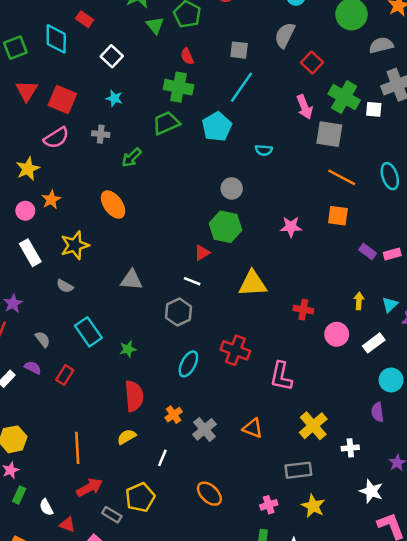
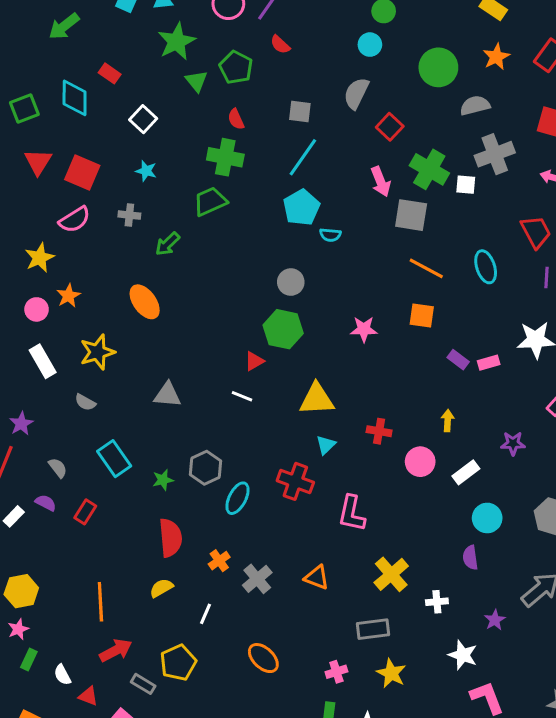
cyan pentagon: (217, 127) -> (301, 207), moved
cyan triangle: (390, 305) -> (326, 445), moved
gray hexagon: (179, 312) -> (206, 468), moved

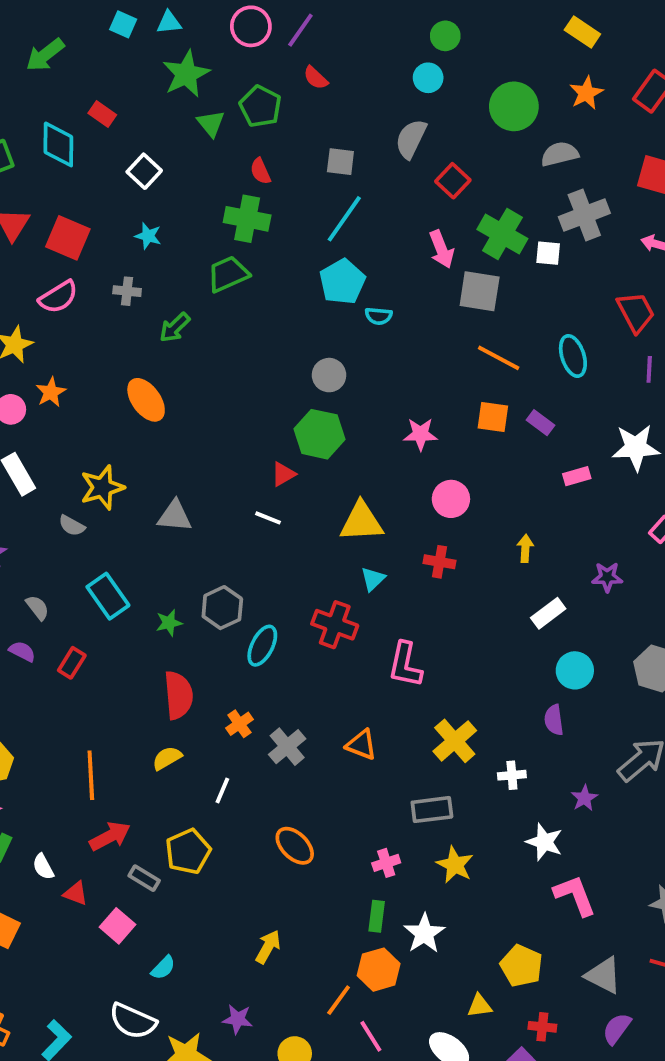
yellow star: (97, 352) -> (102, 487), moved
purple rectangle: (458, 360) -> (541, 423), moved
pink circle: (420, 462) -> (451, 499), moved

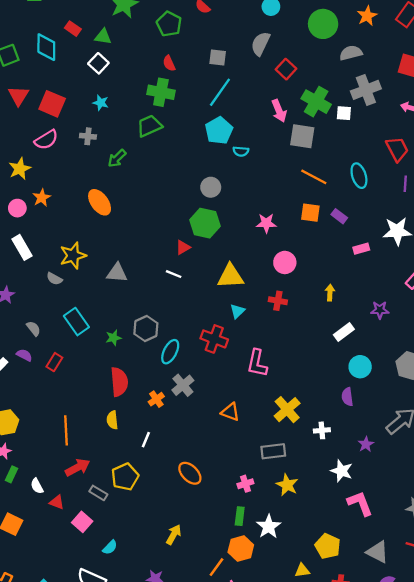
green triangle: (211, 124) -> (103, 37), moved, turned -42
gray cross: (287, 747) -> (183, 385), moved
yellow semicircle: (167, 758) -> (112, 420), turned -66

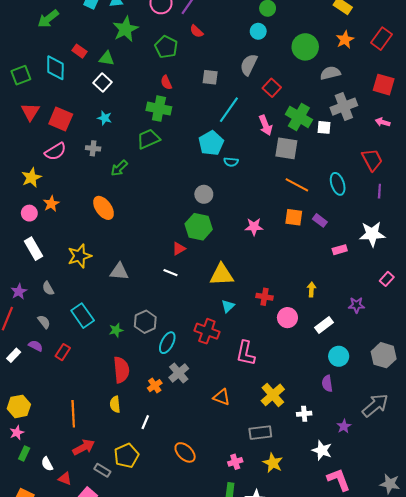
cyan line: (220, 92) -> (229, 110), moved
pink circle: (285, 262) -> (287, 318), moved
gray semicircle: (54, 279) -> (48, 288), moved, turned 32

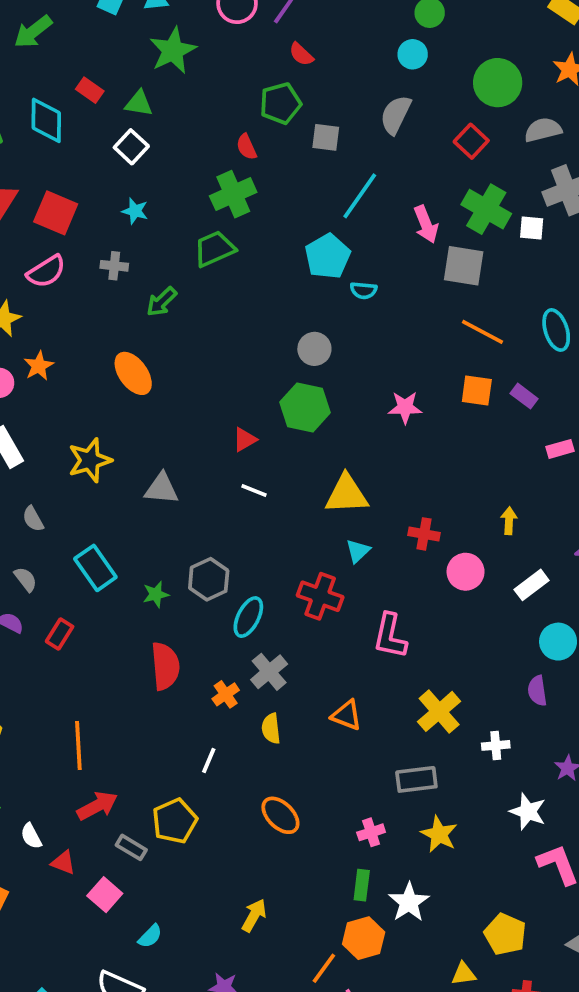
green pentagon: (166, 47) -> (280, 103), moved, turned 30
red square: (272, 88) -> (471, 141), moved
green cross: (159, 109) -> (233, 194), turned -35
red triangle: (179, 249) -> (245, 440), moved
yellow semicircle: (115, 404) -> (271, 728), moved

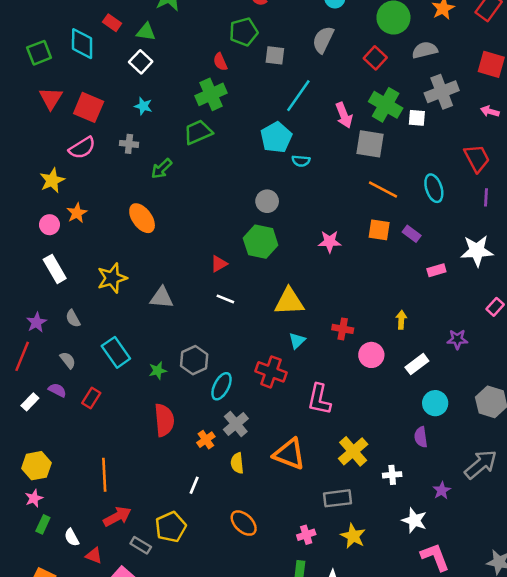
orange triangle: (347, 715) -> (289, 454), size x1.5

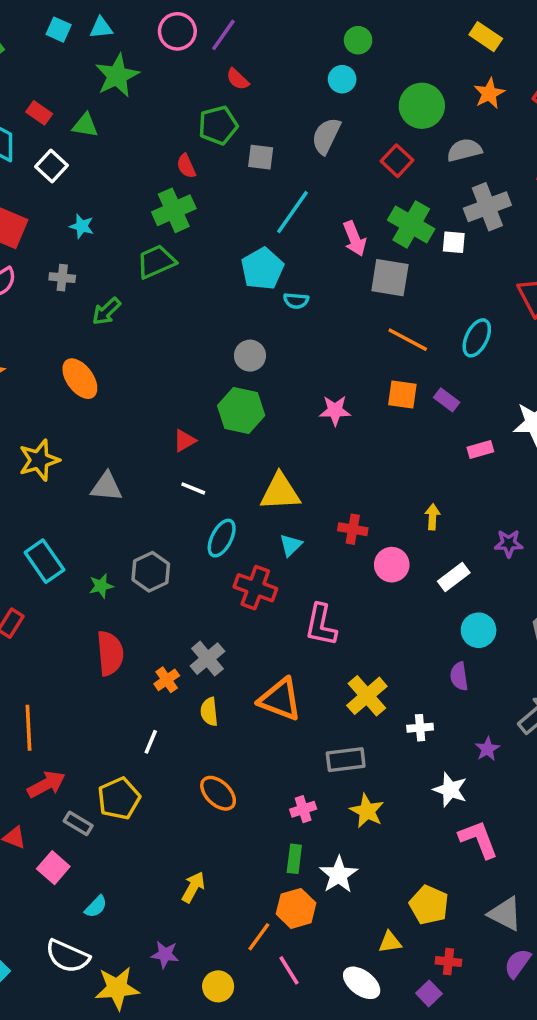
white square: (141, 62) -> (52, 166), moved
cyan ellipse: (434, 188) -> (477, 338), turned 44
cyan ellipse: (221, 386) -> (222, 538), moved

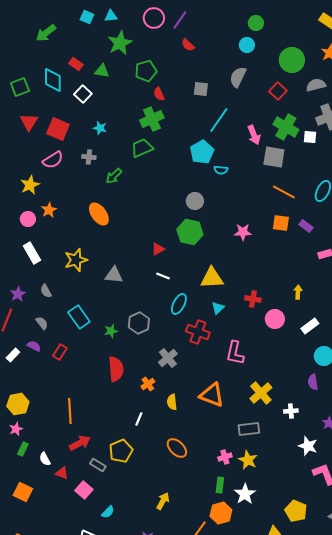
green pentagon: (218, 125) -> (146, 71), moved
gray cross: (207, 659) -> (168, 358), moved
yellow star: (367, 811) -> (248, 460), moved

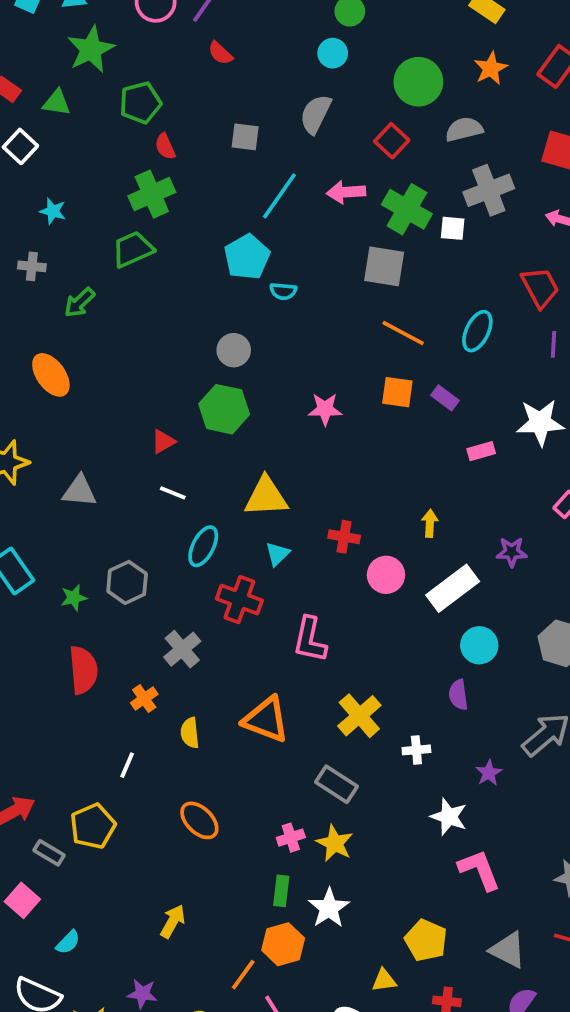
pink arrow: (254, 135) -> (346, 192), moved, turned 108
white rectangle: (310, 326) -> (453, 588), size x1.5
gray rectangle: (249, 429) -> (336, 784), turned 40

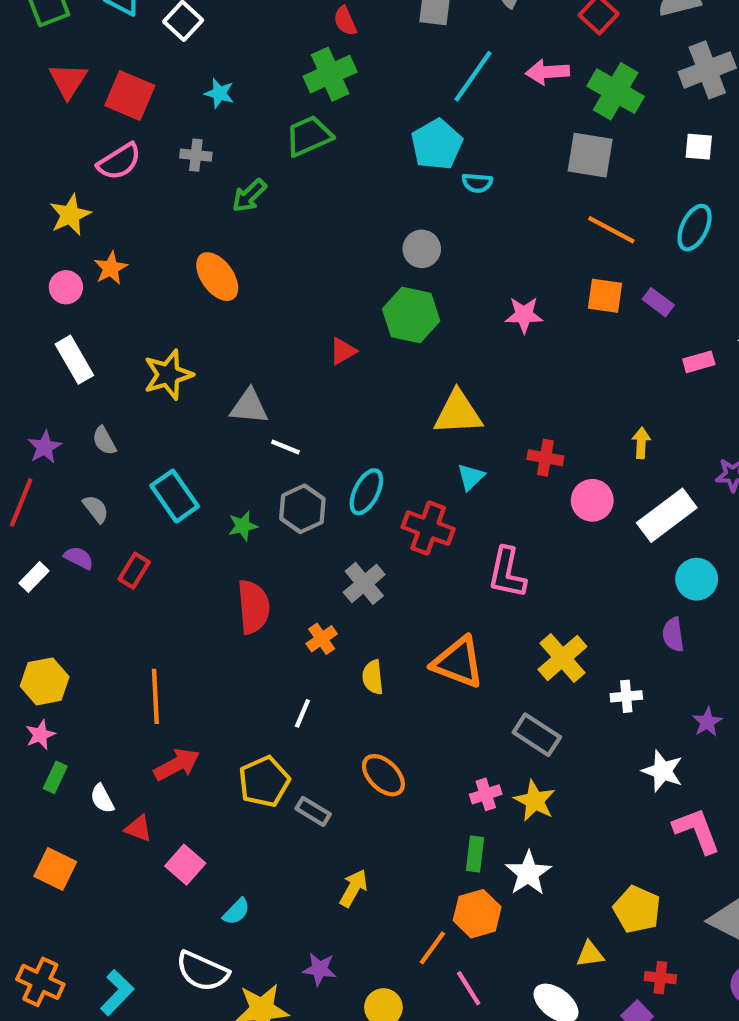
white square: (453, 228) -> (699, 147), moved
white line: (173, 493) -> (285, 447), moved
cyan ellipse: (203, 546) -> (366, 492), moved
gray rectangle: (49, 853) -> (313, 811), moved

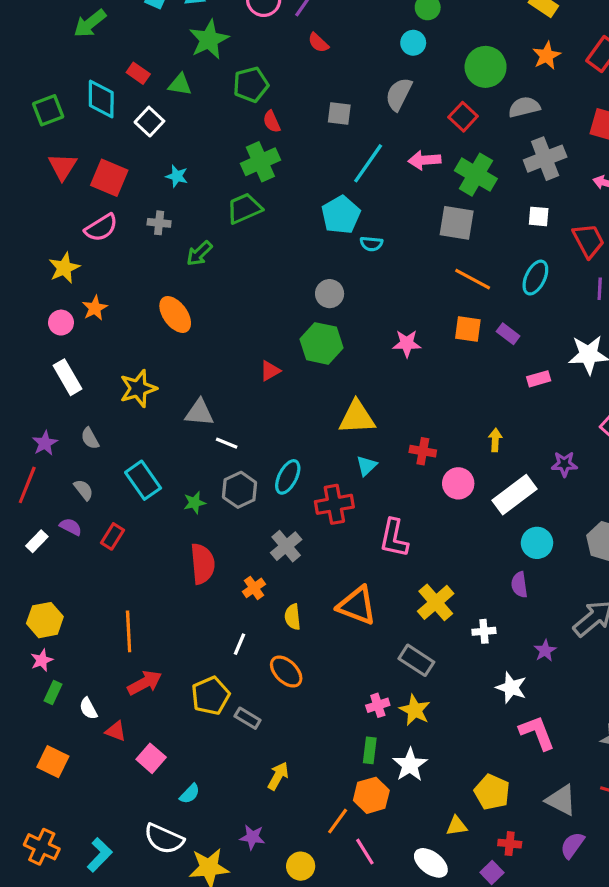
red cross: (428, 528) -> (334, 504), turned -30
orange ellipse: (383, 775) -> (286, 672), moved

